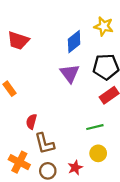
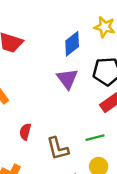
brown L-shape: (45, 143) -> (58, 148), moved

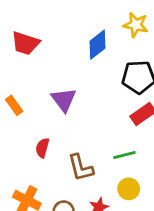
purple triangle: (67, 79) -> (64, 100), moved

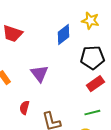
green line: (124, 155) -> (92, 113), moved

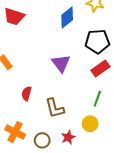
purple triangle: (39, 74) -> (61, 63), moved
green line: (92, 113) -> (97, 99), turned -56

